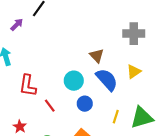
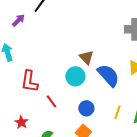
brown triangle: (97, 56) -> (86, 57), moved
blue circle: (85, 104) -> (86, 108), moved

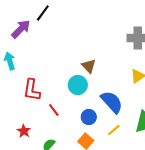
purple arrow: (18, 20) -> (21, 29), size x1.5
blue semicircle: (108, 75) -> (112, 102), moved
yellow line: (117, 112) -> (114, 130), moved, turned 32

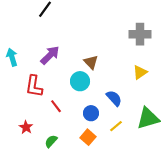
purple arrow: (21, 29) -> (50, 55), moved
blue semicircle: (112, 102) -> (114, 98), size x0.7

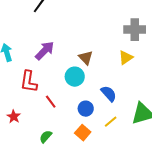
yellow triangle: (140, 72) -> (126, 58), moved
red star: (26, 127) -> (14, 117), moved

